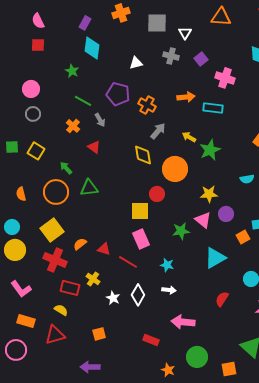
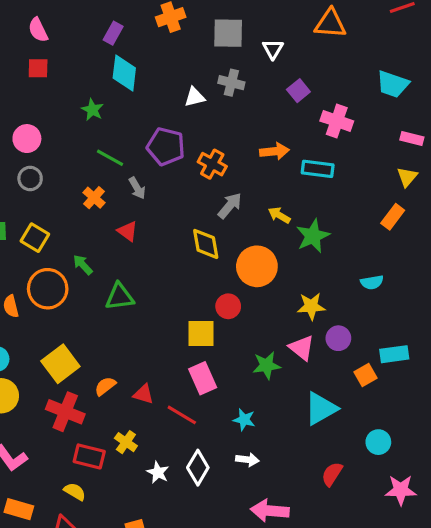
gray cross: (171, 56) -> (231, 83), moved
orange circle: (56, 192) -> (48, 289), moved

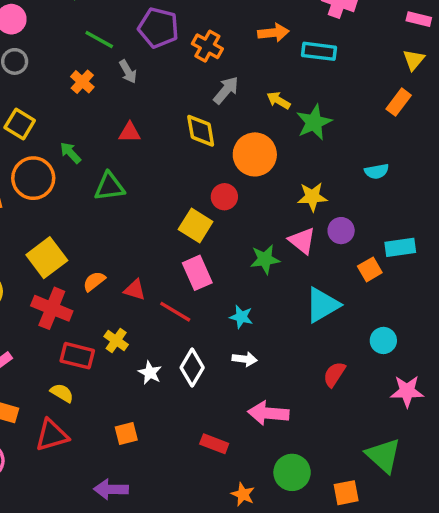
red triangle: (128, 231) -> (130, 132), moved, turned -35
yellow square: (201, 333) -> (196, 225), turned 32

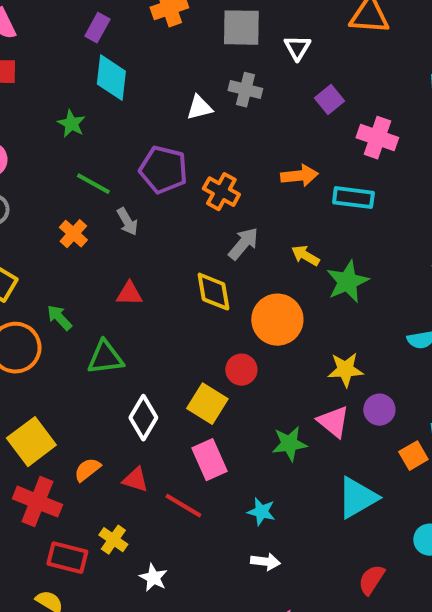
white diamond: (192, 368) -> (143, 418), moved

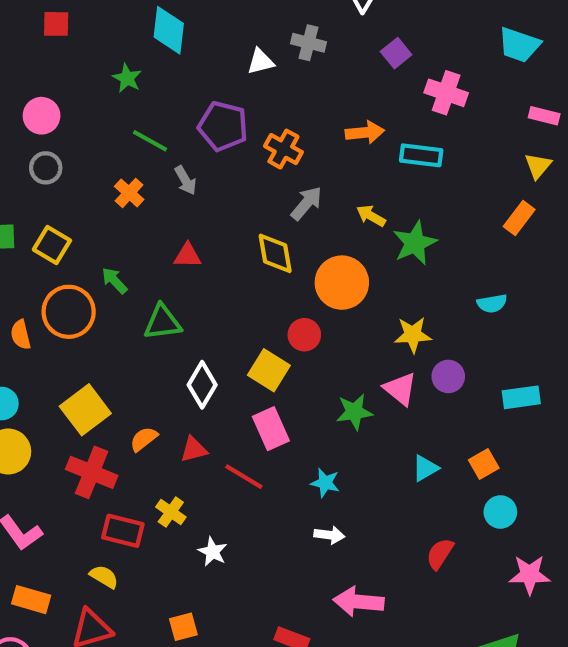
orange square: (413, 456) -> (484, 464), moved
red triangle: (135, 480) -> (194, 449), turned -32
cyan triangle: (357, 498) -> (425, 468), size x0.6

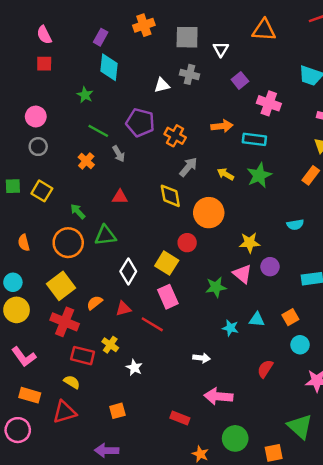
green star: (415, 243) -> (259, 175), moved
orange circle: (69, 312) -> (68, 243), moved
cyan triangle: (425, 468) -> (257, 320), turned 35
cyan star: (325, 483) -> (230, 328), moved

